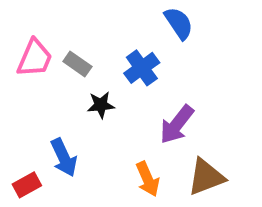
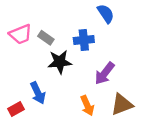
pink trapezoid: (35, 58) -> (21, 34), turned 45
blue cross: (142, 68) -> (84, 40), turned 30
black star: (101, 105) -> (60, 62), size x1.5

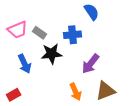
blue arrow: (38, 93) -> (25, 64), moved

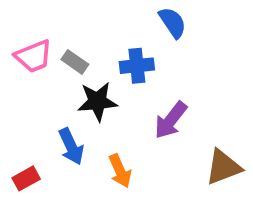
blue arrow: (25, 64) -> (71, 146), moved
brown triangle: (106, 91) -> (223, 167), moved
orange arrow: (76, 92) -> (120, 171), moved

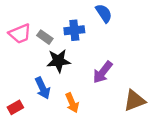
blue cross: (137, 66) -> (74, 30), moved

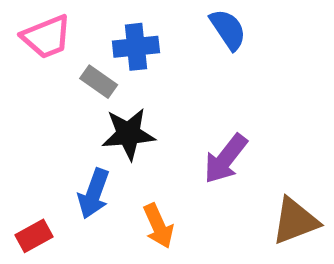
blue cross: (74, 30) -> (136, 47), moved
pink trapezoid: (20, 34) -> (46, 37), moved
blue arrow: (43, 88) -> (94, 194), turned 45

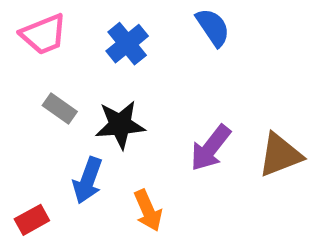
blue cross: (136, 47) -> (127, 44), turned -33
gray rectangle: (99, 82) -> (60, 109), moved
brown triangle: (295, 221) -> (280, 155), moved

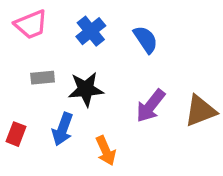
blue semicircle: (213, 27) -> (146, 39), moved
gray rectangle: (60, 109) -> (43, 78), turned -40
red rectangle: (32, 220) -> (16, 134), moved, turned -40

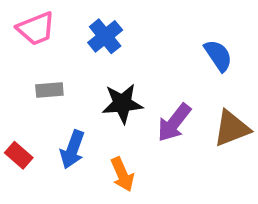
blue semicircle: (146, 39) -> (218, 55), moved
black star: (86, 89) -> (122, 103), moved
red rectangle: (16, 134) -> (19, 155), turned -70

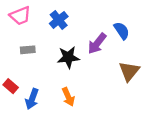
purple arrow: (174, 123) -> (97, 43), moved
brown triangle: (232, 128) -> (129, 71), turned -30
blue arrow: (72, 149) -> (32, 99), moved

